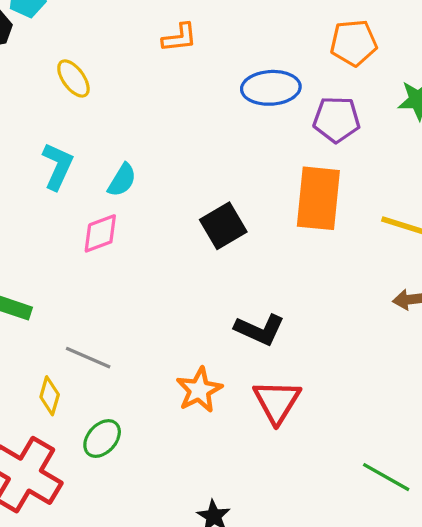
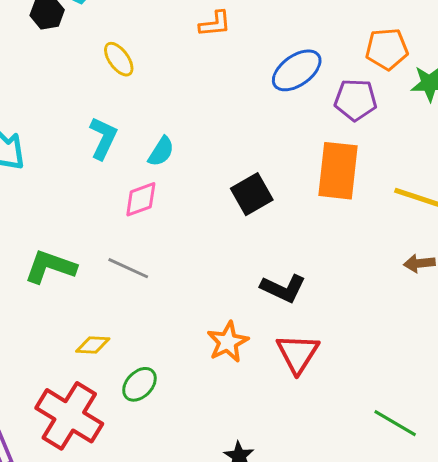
orange pentagon: (354, 43) -> (387, 49), moved
blue ellipse: (271, 88) -> (297, 70), turned -33
gray line: (88, 358) -> (128, 268), moved
yellow diamond: (50, 396) -> (93, 345), turned 76

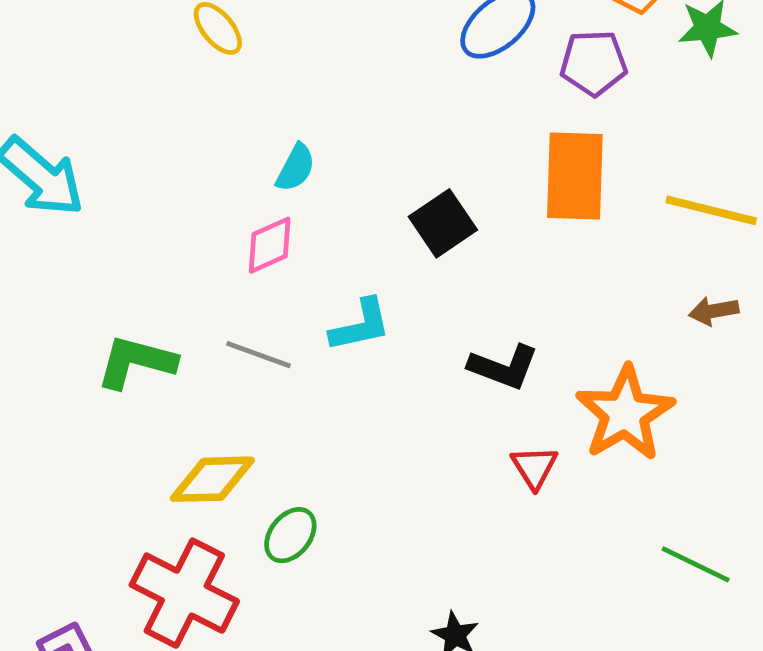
cyan L-shape: (103, 138) -> (360, 325), moved, turned 57
orange star: (228, 342) -> (625, 413), moved, size x1.5
yellow diamond: (93, 345) -> (212, 479), size x1.6
red triangle: (298, 353) -> (534, 467), size x0.7

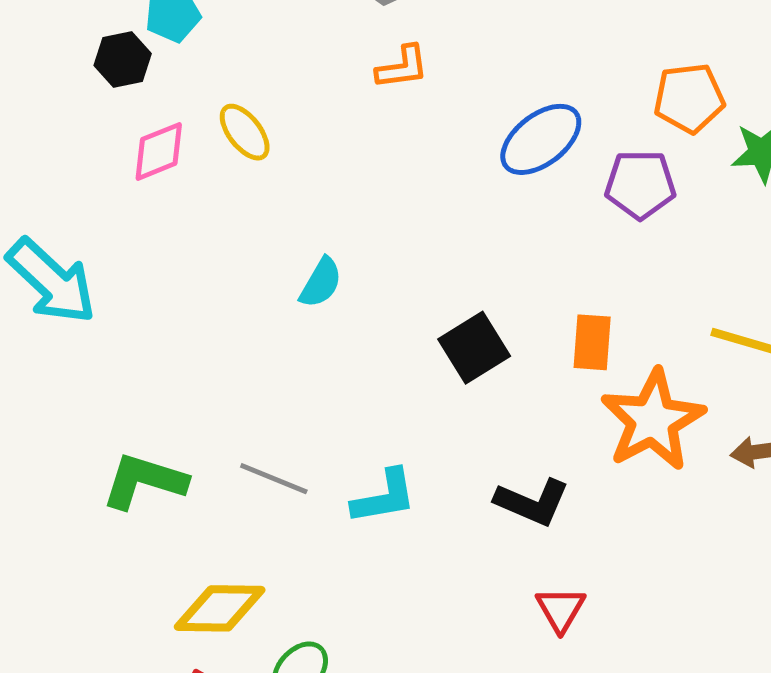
orange rectangle: (575, 176) -> (592, 342), moved, size x0.6
pink diamond: (270, 245) -> (159, 151), moved
cyan L-shape: (360, 325) -> (384, 497), moved
orange star: (625, 413) -> (653, 420), moved

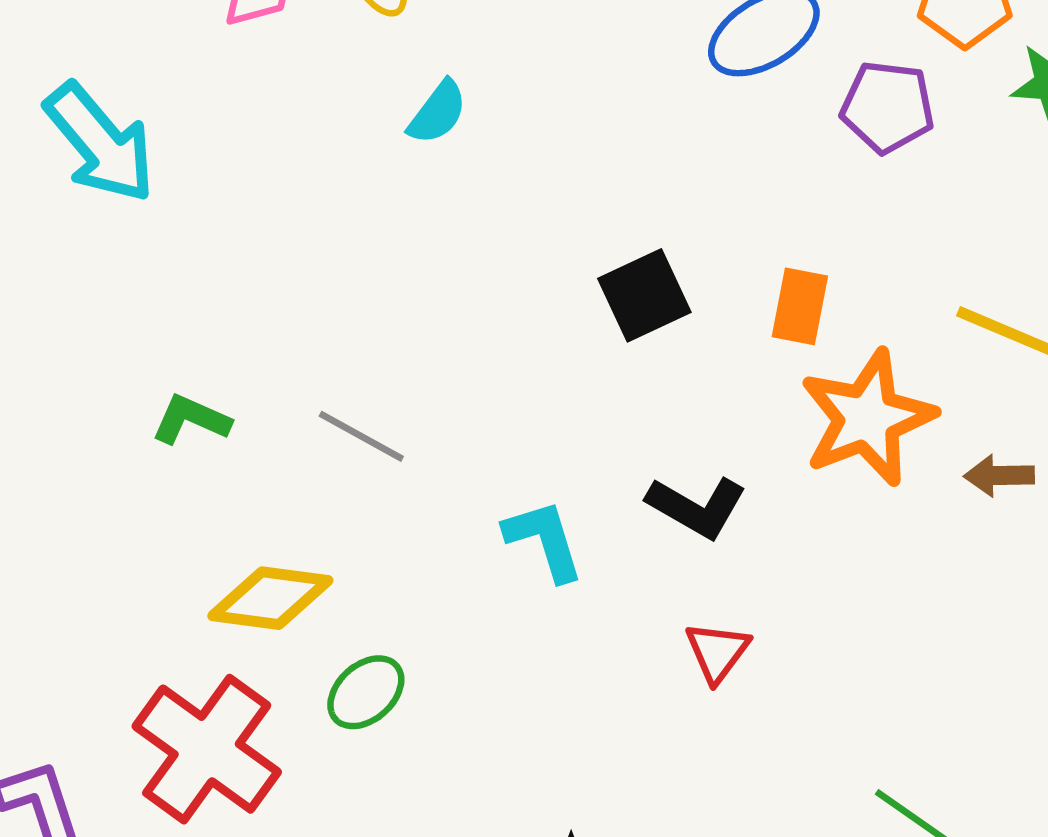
cyan semicircle: (321, 283) -> (438, 112), moved
green L-shape: (144, 481) -> (191, 420), size x0.7
cyan L-shape: (384, 497) -> (544, 540), moved, turned -104

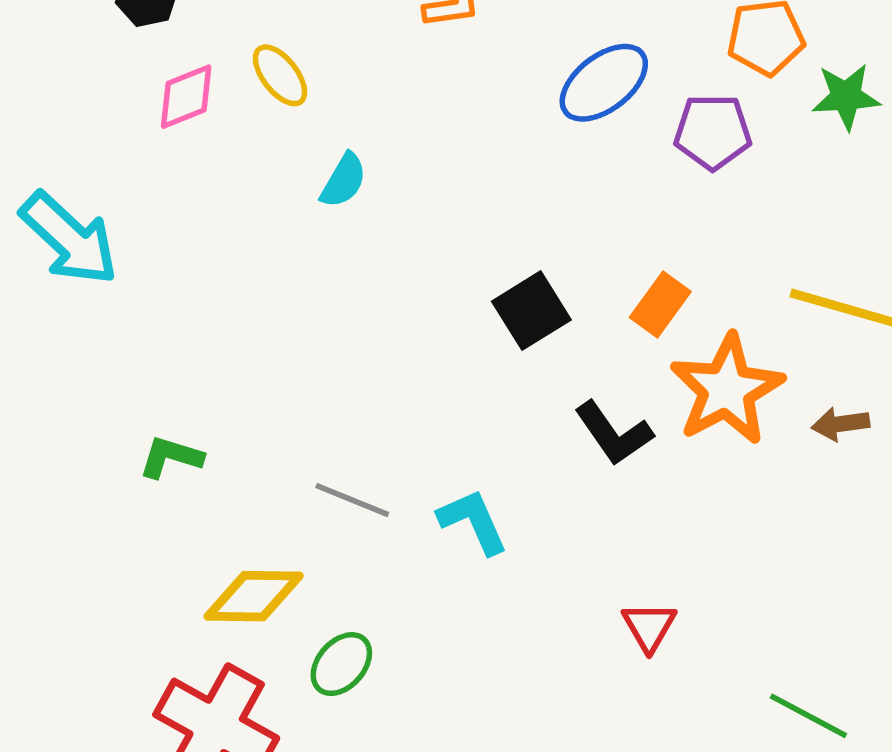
orange rectangle: (800, 306) -> (660, 304), turned 32
gray line: (361, 436) -> (352, 500), moved
black L-shape: (697, 507) -> (614, 433), moved, turned 32
red triangle: (717, 652) -> (649, 627), moved

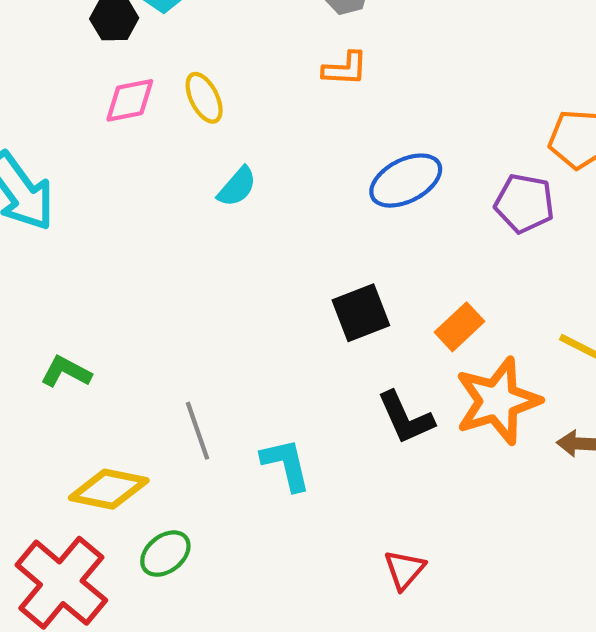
blue ellipse: (604, 83) -> (406, 181), moved
gray line: (352, 500) -> (197, 431), turned 38

